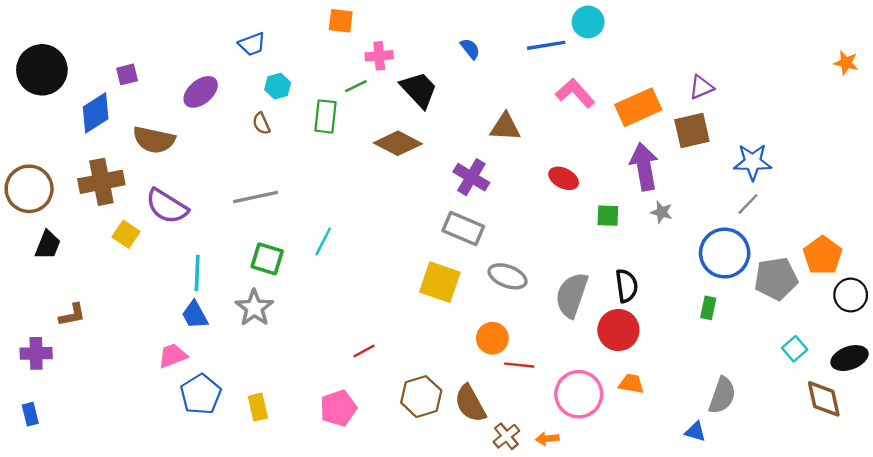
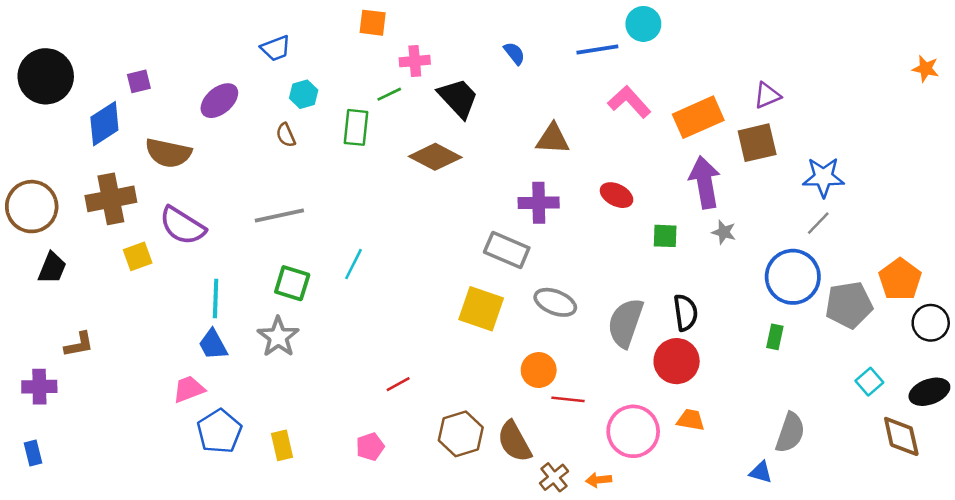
purple cross: (471, 177) -> (539, 203), moved, turned -32
yellow square: (126, 234) -> (138, 256), turned 36
pink pentagon: (338, 408) -> (370, 447), size x0.7

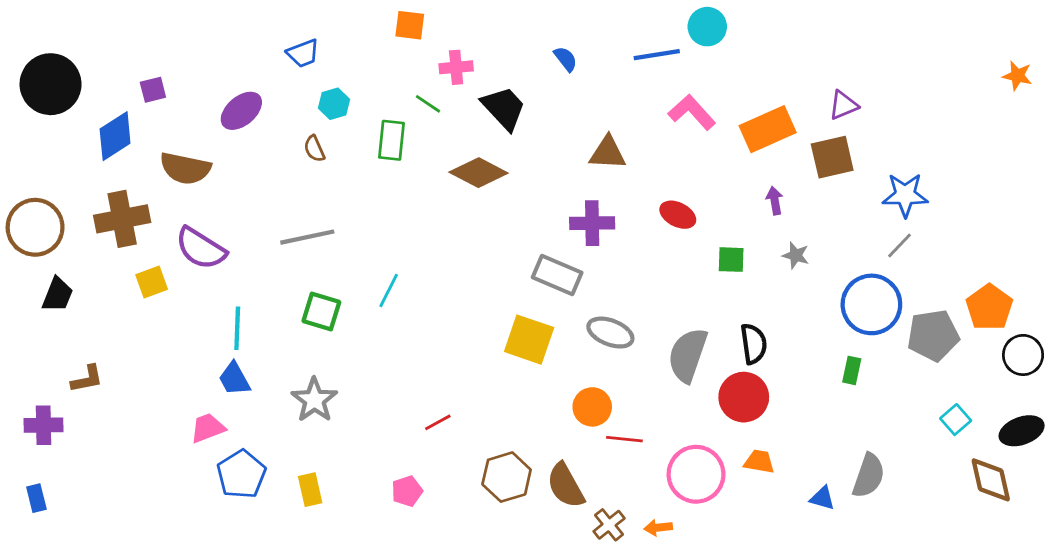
green line: (389, 94) -> (428, 104), turned 60
purple arrow: (705, 182) -> (775, 201), size x0.5
gray star: (278, 337) -> (314, 400), moved
blue triangle: (761, 472) -> (822, 498), moved

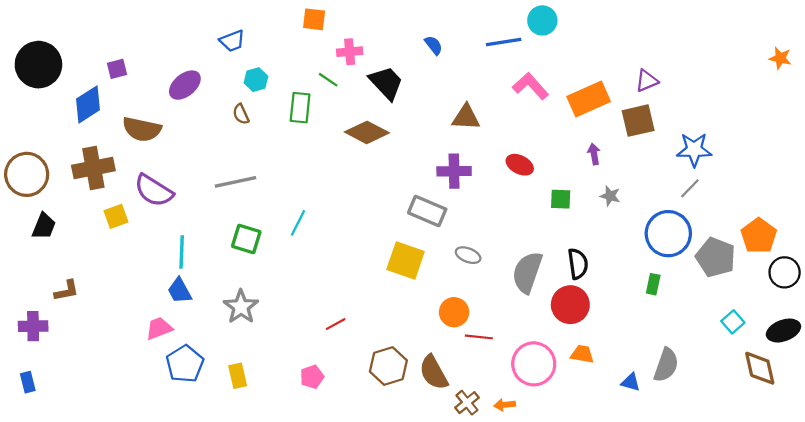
gray ellipse: (610, 333) -> (468, 255), size x0.7
gray pentagon: (933, 335) -> (716, 257), turned 30

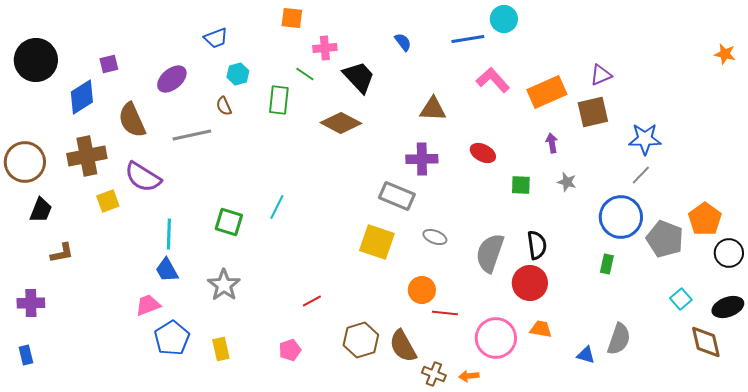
brown semicircle: (142, 129) -> (132, 120), turned 54
gray line: (235, 182) -> (192, 135), moved
brown L-shape: (66, 291) -> (62, 253), moved
brown cross: (467, 403) -> (434, 374), turned -30

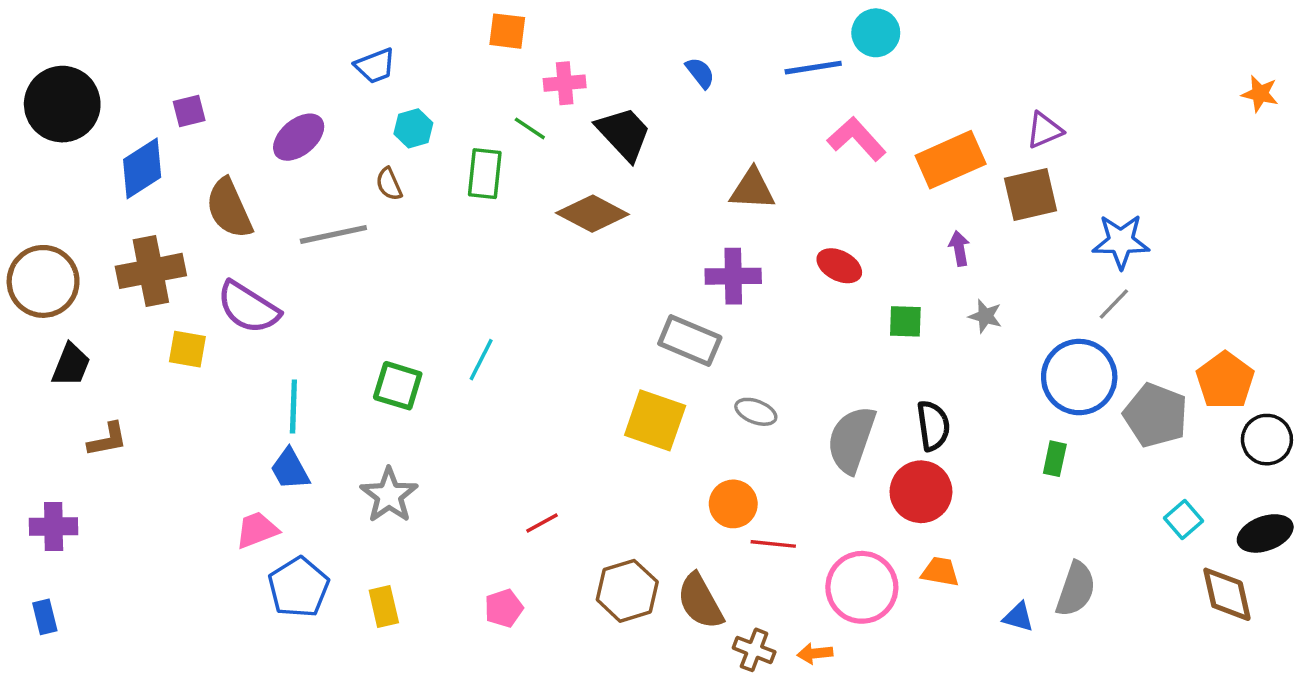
yellow square: (108, 201) -> (187, 349), turned 30

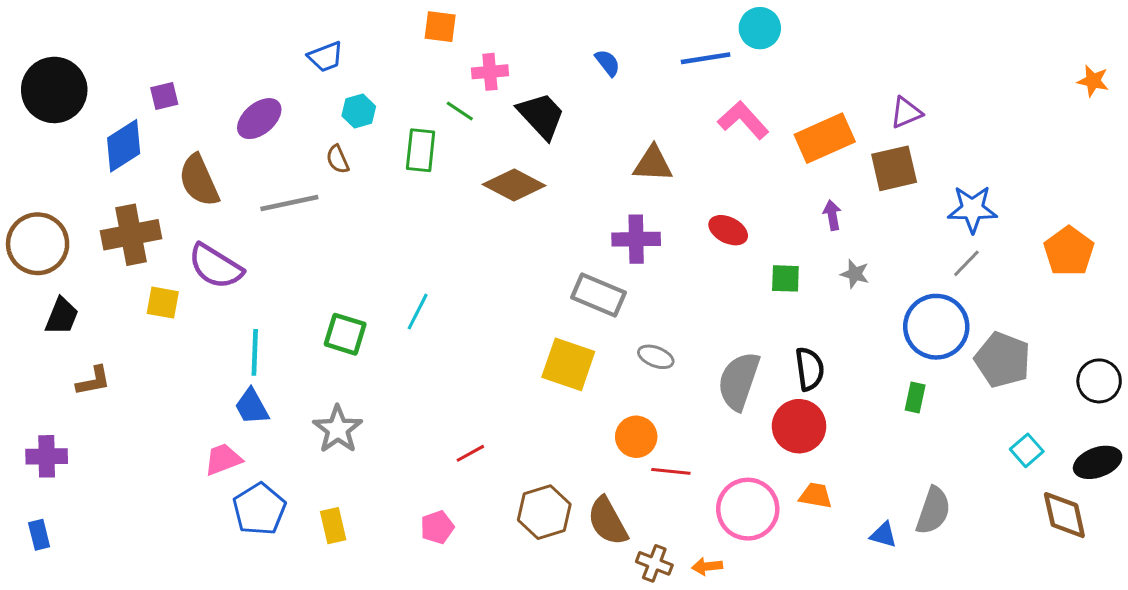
orange pentagon: (1225, 380) -> (1069, 251), moved

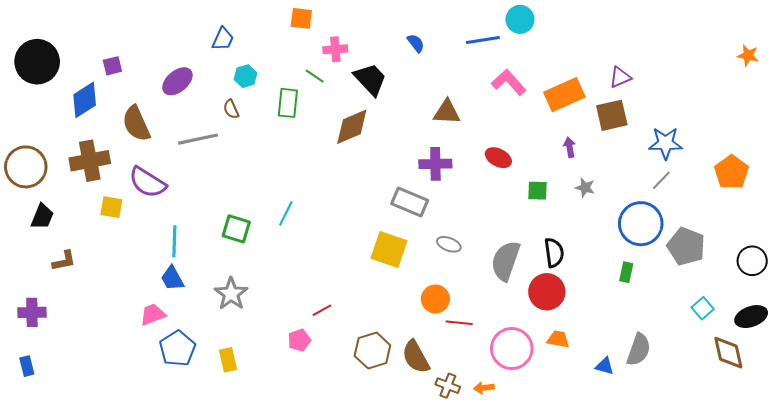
blue trapezoid: (326, 57) -> (223, 39), turned -45
brown diamond: (514, 185) -> (352, 127), turned -51
pink pentagon: (437, 527) -> (299, 340), moved

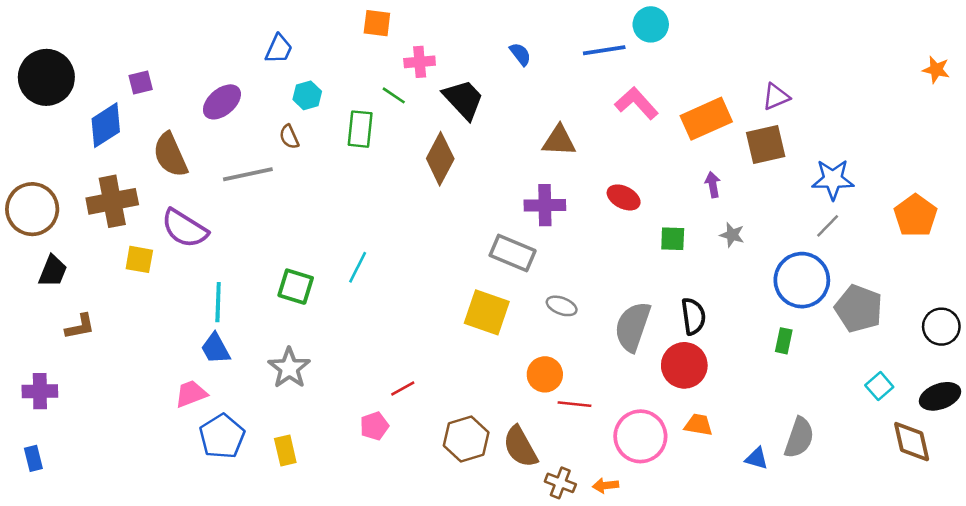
brown diamond: (352, 127) -> (440, 159), turned -39

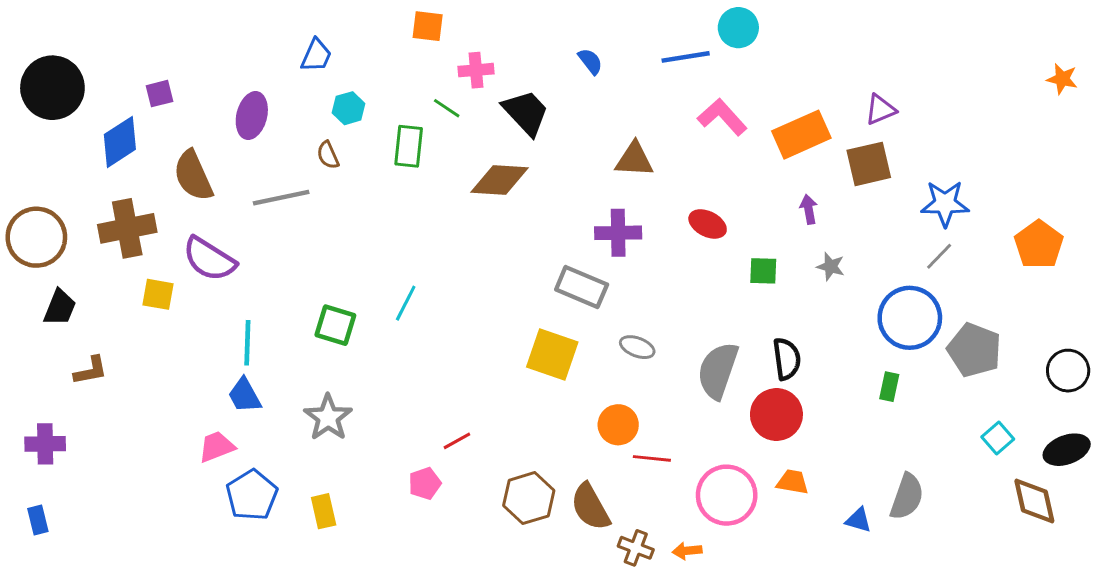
purple ellipse: (222, 102) -> (252, 116), turned -36
brown diamond: (440, 159) -> (499, 180), turned 66

